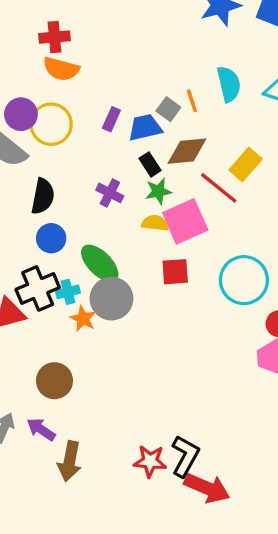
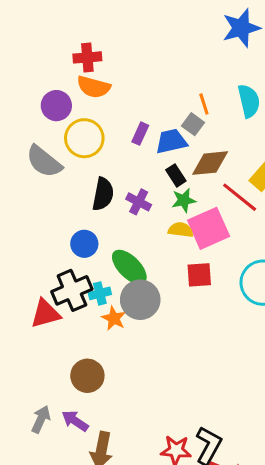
orange line: (192, 101) -> (204, 104), moved
purple circle: (21, 114) -> (56, 106), moved
black semicircle: (43, 196) -> (103, 194), moved

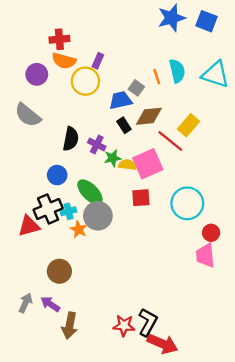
orange line: (204, 104) -> (157, 77), moved
purple rectangle: (140, 134) -> (98, 61), moved
yellow circle: (84, 138) -> (85, 81), moved
green star: (184, 200) -> (113, 158), moved

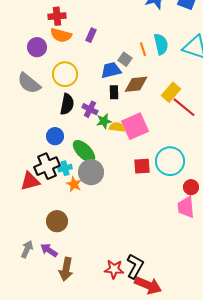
yellow circle: (85, 81) -> (65, 74), moved
black rectangle: (124, 125) -> (114, 92), turned 32
red line: (170, 141) -> (184, 107), moved
red square: (141, 198) -> (142, 166), moved

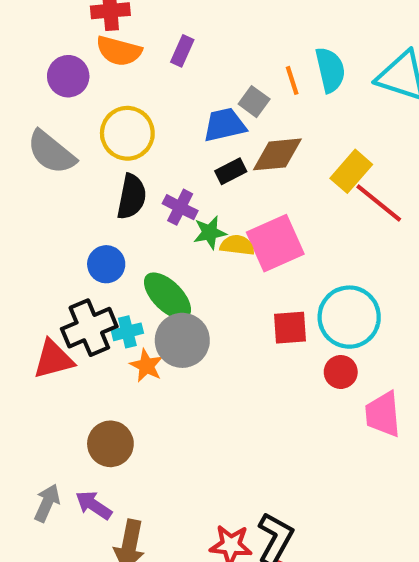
black rectangle: (114, 92) -> (231, 171), turned 64
red circle: (191, 187) -> (341, 372), moved

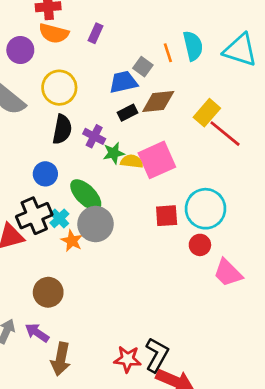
cyan cross: (127, 332) -> (59, 218), turned -30
pink trapezoid: (383, 414) -> (228, 273), turned -40

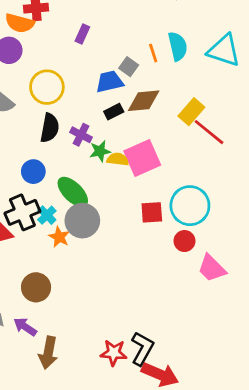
orange semicircle: (54, 33) -> (20, 23), moved

